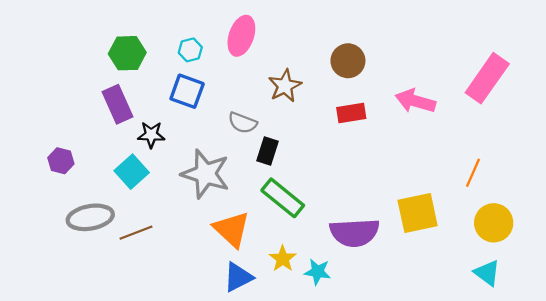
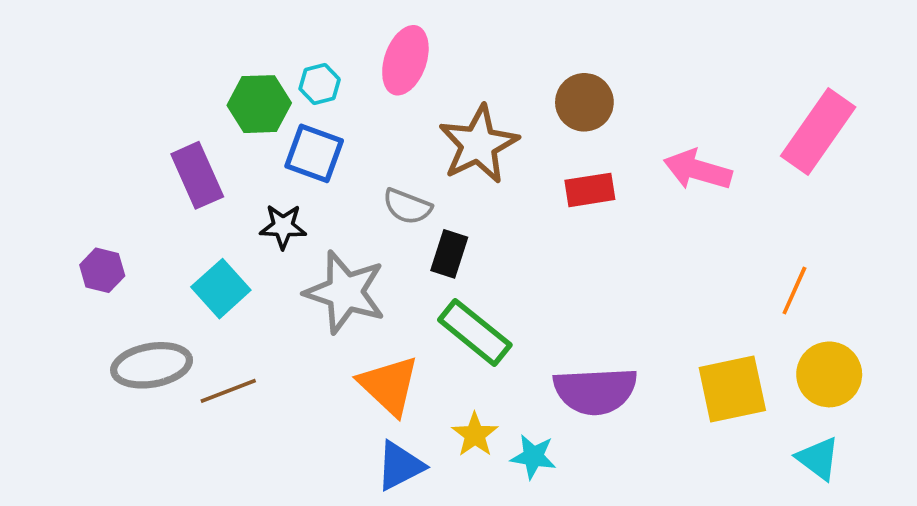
green hexagon: (127, 53) -> (259, 104), moved
brown star: (285, 86) -> (478, 144), size x1.4
black star: (151, 135) -> (283, 226), moved
yellow square: (418, 213) -> (732, 389), moved

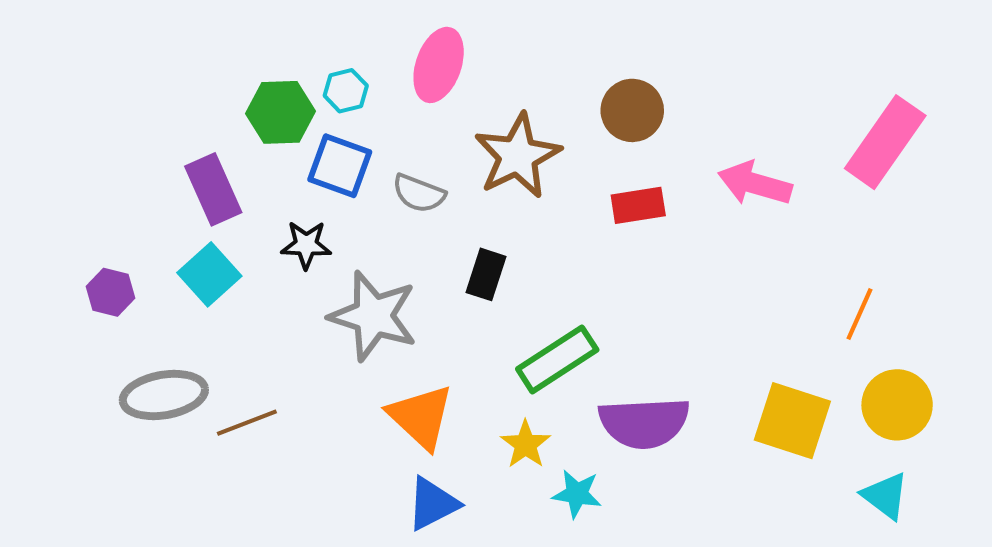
gray semicircle: (407, 206) -> (419, 193), moved
cyan square: (221, 289) -> (209, 274), moved
green rectangle: (475, 332) -> (557, 359), moved, turned -72
yellow square: (732, 389) -> (792, 421), turned 30
yellow star: (475, 435) -> (526, 444), moved

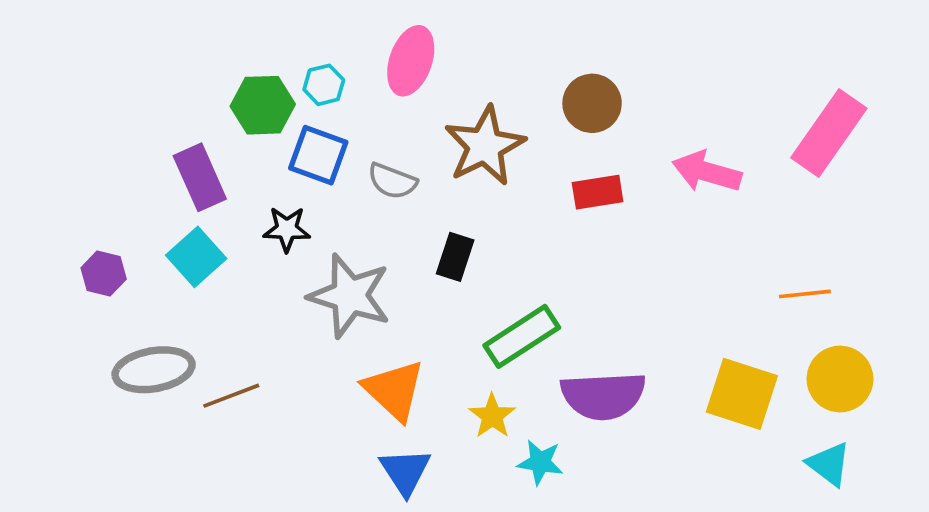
orange line: (860, 314) -> (805, 294), turned 60
blue triangle: (433, 504) -> (405, 472), turned -36

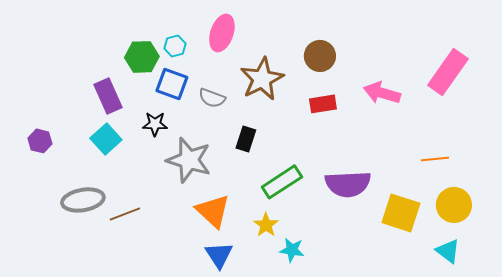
purple hexagon: (104, 274) -> (40, 141), moved
purple semicircle: (603, 396) -> (348, 184), moved

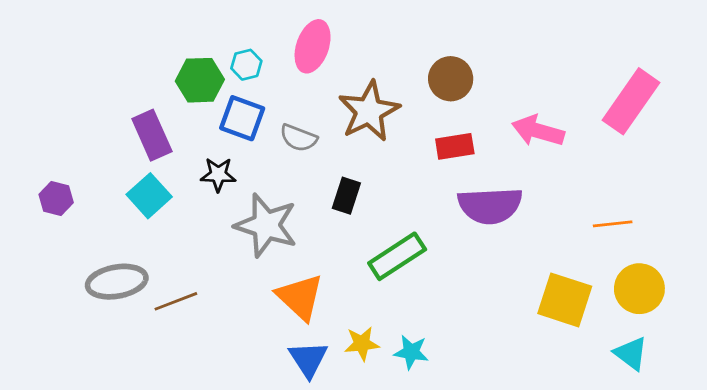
purple semicircle: (348, 184) -> (490, 206), moved
yellow star: (266, 225) -> (362, 344), moved, turned 30

